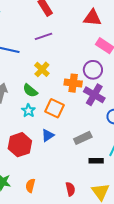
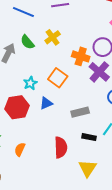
green semicircle: (30, 91) -> (27, 42), moved
cyan star: (28, 111) -> (30, 83), moved
red semicircle: (70, 189) -> (61, 147), moved, size x1.5

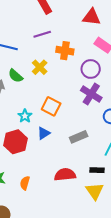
orange cross: (81, 56) -> (65, 51), moved
black rectangle: (89, 137) -> (97, 170), moved
red semicircle: (61, 147) -> (65, 175), turned -85

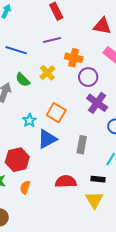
purple circle: (91, 69) -> (88, 77), moved
blue triangle: (44, 133) -> (47, 139), size x1.5
gray rectangle: (79, 137) -> (82, 145), turned -60
red hexagon: (15, 142) -> (17, 160), moved

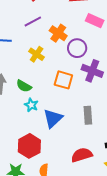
orange cross: (74, 58) -> (58, 33), turned 36
green semicircle: (23, 80) -> (24, 86), moved
orange square: (56, 113) -> (63, 80), moved

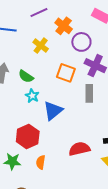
gray rectangle: (88, 115) -> (89, 93), moved

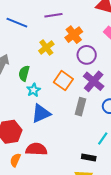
green semicircle: (26, 76) -> (24, 73), turned 56
cyan star: (32, 96) -> (34, 90), moved
red semicircle: (79, 149) -> (36, 149), moved

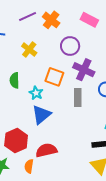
orange cross: (74, 35) -> (51, 20), moved
cyan star: (34, 90) -> (36, 93), moved

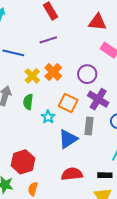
orange cross: (51, 20) -> (53, 72), moved
yellow cross: (29, 50) -> (32, 76), moved
blue triangle: (41, 115) -> (68, 139), moved
red semicircle: (46, 150) -> (72, 174), moved

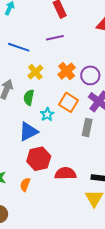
orange cross: (53, 72) -> (67, 71), moved
blue triangle: (68, 139) -> (28, 132), moved
red hexagon: (23, 162) -> (39, 159), moved

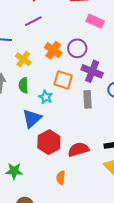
orange semicircle: (25, 185) -> (61, 178), moved

